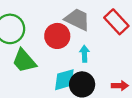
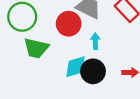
green trapezoid: (24, 61) -> (36, 48), turned -36

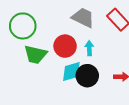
red circle: (69, 24) -> (65, 46), moved

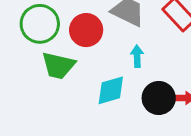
red circle: (65, 46) -> (86, 30), moved
black circle: (87, 76) -> (159, 98), moved

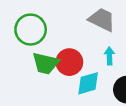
red circle: (86, 30) -> (69, 62), moved

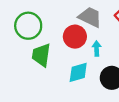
red circle: (69, 62) -> (75, 37), moved
green trapezoid: (46, 63) -> (41, 55), turned 85

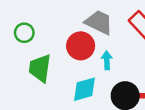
green circle: (28, 26) -> (24, 33), size x0.6

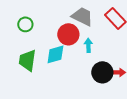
green trapezoid: (40, 68) -> (27, 60), moved
cyan diamond: (85, 89) -> (55, 54), moved

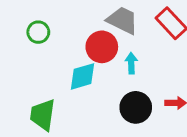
green trapezoid: (27, 60) -> (43, 115), moved
black circle: (102, 72) -> (136, 107), moved

